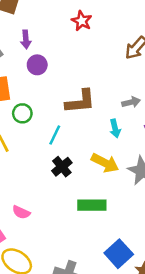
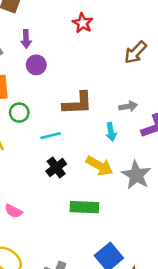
cyan line: (55, 135) -> (51, 136), turned 48

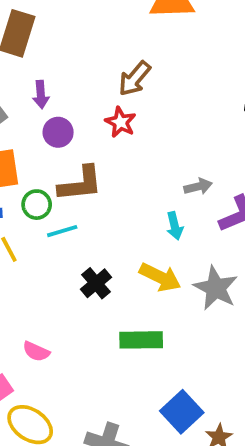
red star: (83, 23) -> (120, 122), moved
brown arrow: (135, 52) -> (135, 79), moved
brown L-shape: (78, 103) -> (80, 184), moved
cyan line: (51, 136) -> (62, 231), moved

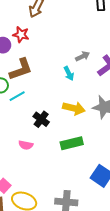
red star: (120, 122) -> (21, 35), moved
cyan arrow: (175, 226) -> (69, 73), moved
pink semicircle: (36, 351) -> (26, 145), moved

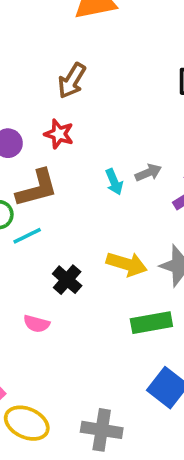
red star: (21, 35) -> (59, 134), moved
cyan arrow: (69, 73) -> (114, 182), moved
green rectangle: (72, 143) -> (151, 323), moved

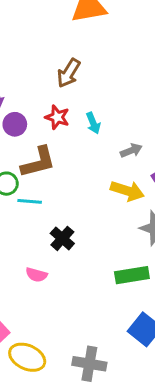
cyan arrow: (114, 182) -> (93, 123), moved
cyan line: (27, 236) -> (30, 201), turned 30
yellow arrow: (127, 264) -> (127, 191), moved

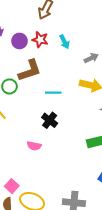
purple circle: (15, 124) -> (19, 41), moved
cyan line: (30, 201) -> (53, 93), moved

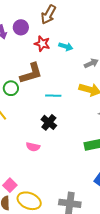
purple circle: (19, 41) -> (21, 27), moved
cyan arrow: (64, 42) -> (66, 46), turned -48

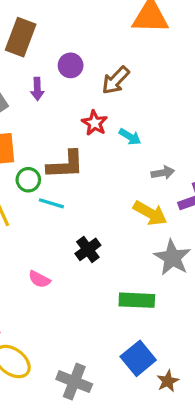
purple circle: (21, 27) -> (71, 65), moved
cyan line: (53, 96) -> (51, 203), moved
black cross: (49, 122) -> (88, 249), moved

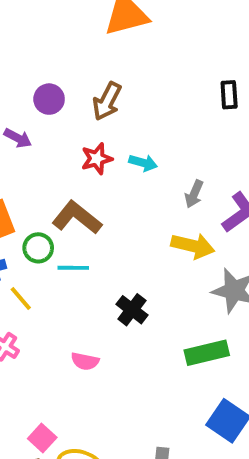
purple arrow: (37, 89) -> (18, 138), turned -45
red star: (94, 123) -> (97, 159), turned -30
brown L-shape: (65, 165) -> (77, 218), turned -123
gray arrow: (163, 173) -> (194, 194), turned 140

